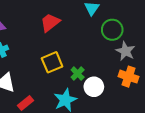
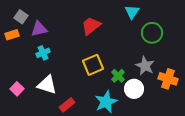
gray star: (125, 51) -> (145, 66), moved

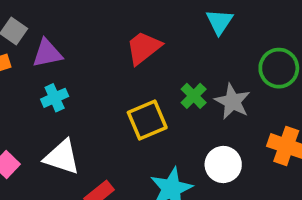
green circle: (152, 33) -> (279, 68), moved
gray star: (145, 66) -> (232, 101), moved
green cross: (118, 76) -> (194, 96), moved

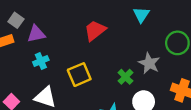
green cross: (194, 96) -> (125, 77), moved
yellow square: (147, 120) -> (79, 75), moved

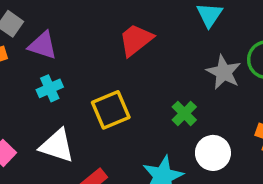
purple triangle: (36, 34) -> (43, 45), turned 30
gray star: (149, 63) -> (224, 72), moved

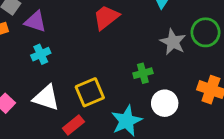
yellow square: (111, 110) -> (90, 92), moved
green cross: (184, 113) -> (143, 73), turned 30

